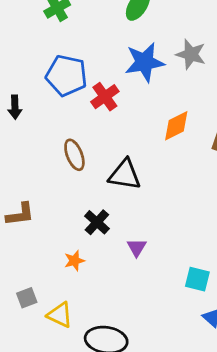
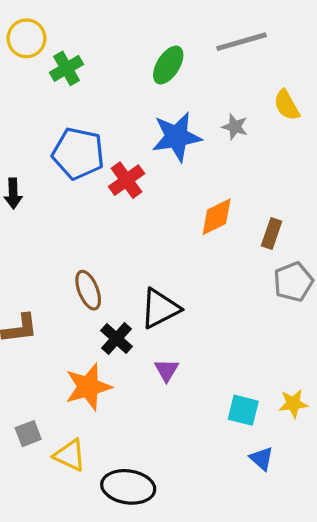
gray star: (191, 54) -> (235, 127), size x0.7
brown ellipse: (74, 155) -> (88, 290), moved
black triangle: (125, 175) -> (160, 308), moved, turned -36
orange star: (74, 261) -> (88, 387), size x1.8

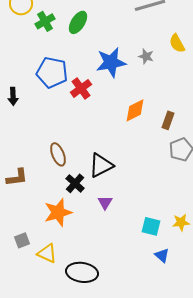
green ellipse: (168, 65) -> (78, 22), moved

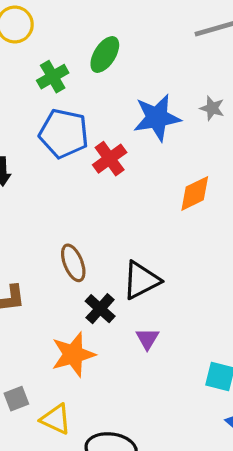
green cross: (45, 21) -> (53, 77), moved

